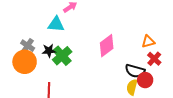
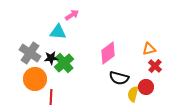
gray cross: (28, 46) -> (30, 53), size x1.5
orange circle: (25, 62) -> (35, 79), moved
black semicircle: (135, 71) -> (119, 78), moved

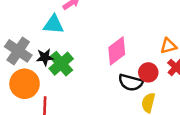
red circle: (146, 87) -> (148, 72), moved

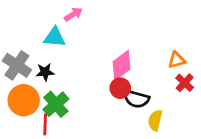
green cross: (61, 64) -> (56, 104), moved
red circle: (148, 72) -> (120, 88), moved

